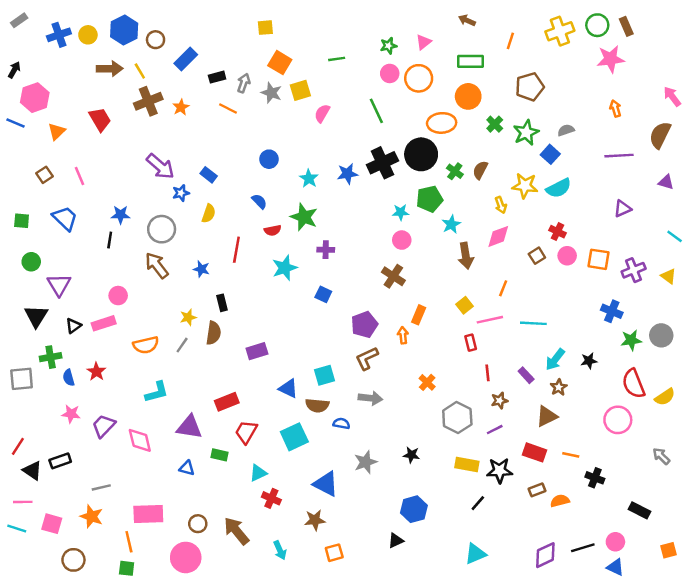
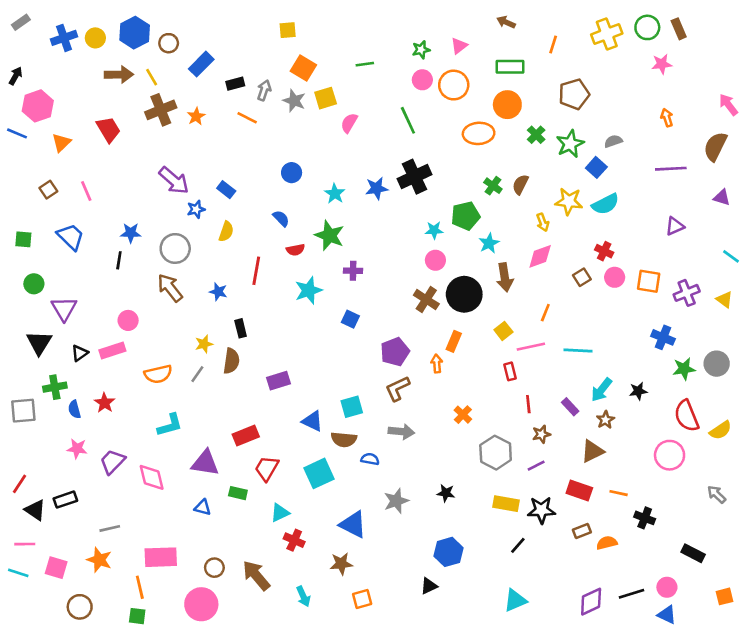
pink star: (611, 59) -> (662, 64), size x0.7
black circle: (421, 154) -> (464, 294), moved

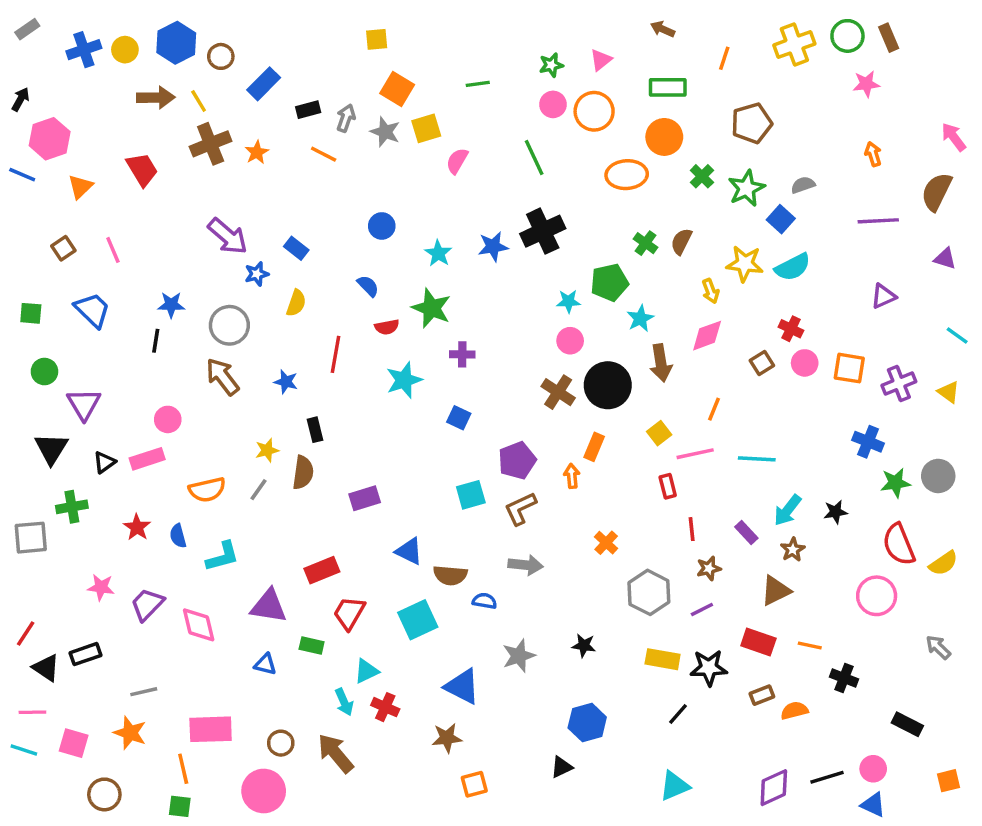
cyan square: (352, 407) -> (471, 495), moved
blue semicircle: (74, 409) -> (178, 536), moved
cyan arrow: (303, 596) -> (344, 702), moved

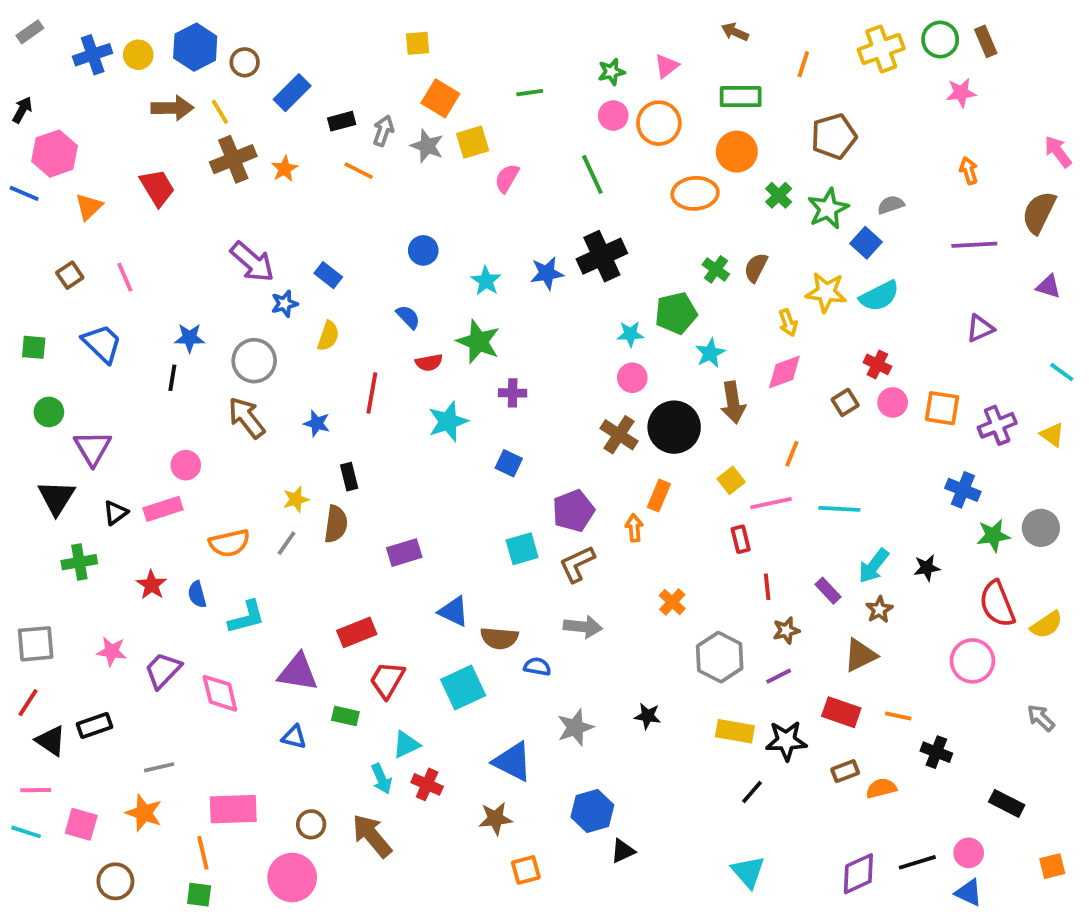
gray square: (31, 538) -> (36, 644), moved
blue hexagon: (587, 723) -> (592, 811), moved
cyan triangle: (675, 786) -> (748, 872), turned -48

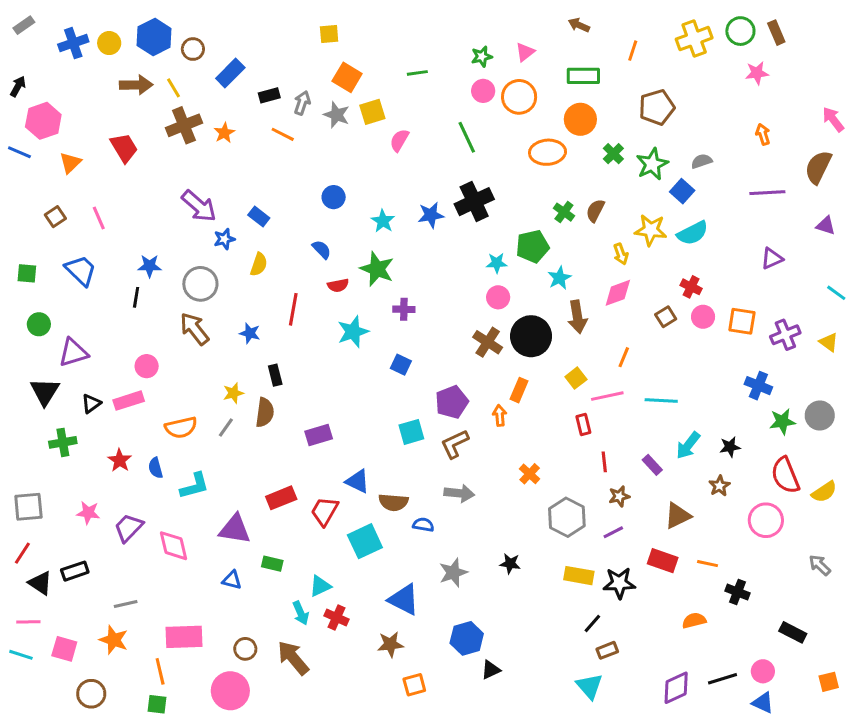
purple triangle: (93, 448) -> (73, 353), turned 44
brown star: (879, 610) -> (720, 486), moved
red trapezoid: (387, 680) -> (325, 511), moved
brown rectangle: (845, 771) -> (607, 650), moved

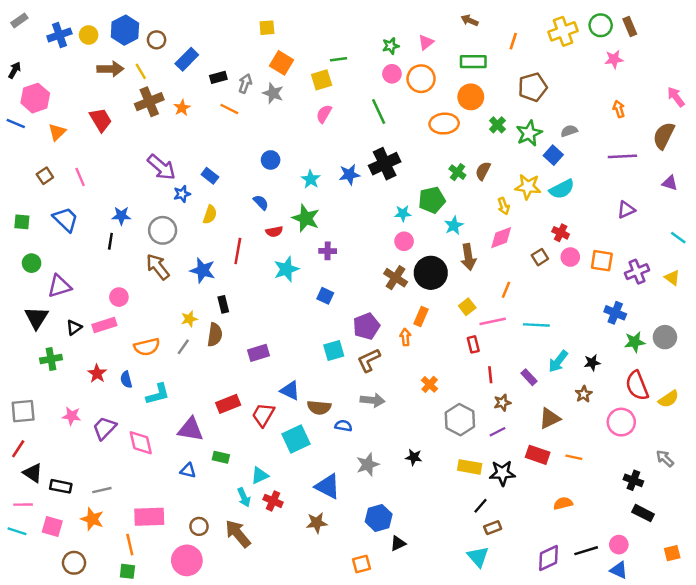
yellow square: (372, 112) -> (322, 80), moved
blue star: (250, 333) -> (203, 270), size x1.5
black rectangle: (75, 571) -> (61, 486), moved, turned 30
black cross: (737, 592) -> (633, 480), moved
orange square: (414, 685) -> (362, 564), moved

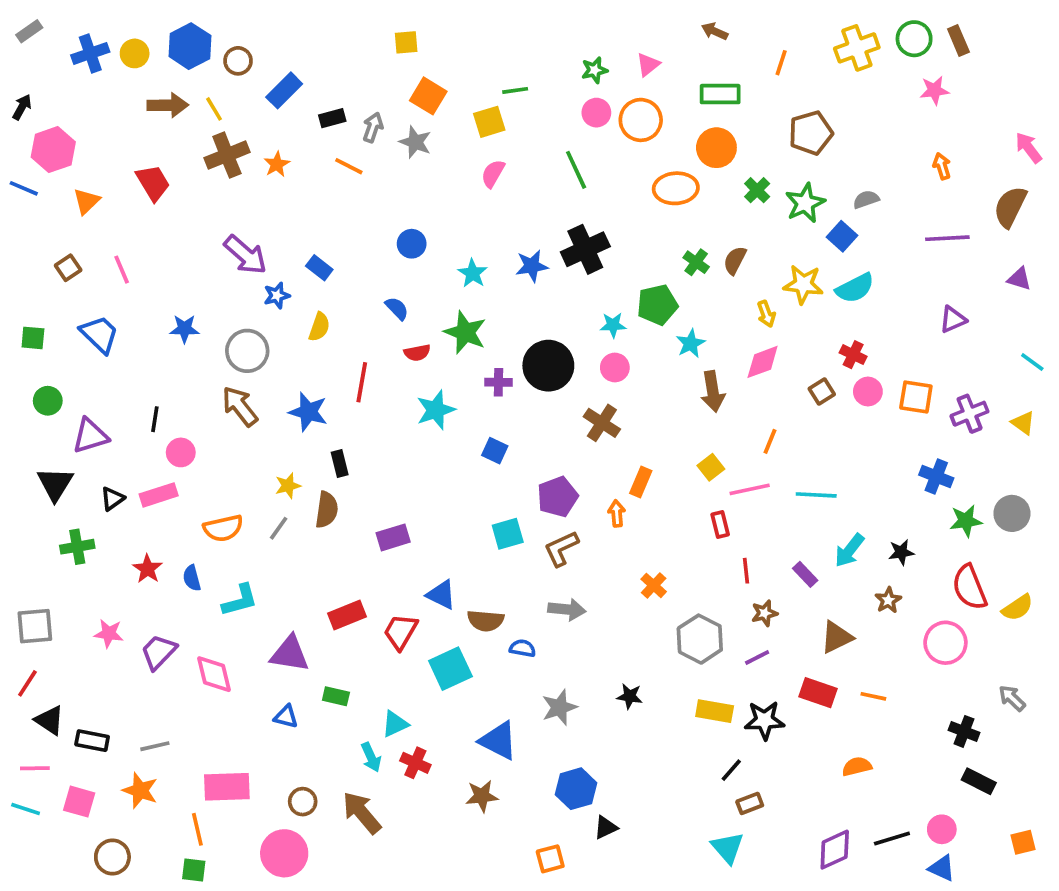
black line: (110, 241) -> (155, 419), moved
black circle: (431, 273) -> (548, 366), moved

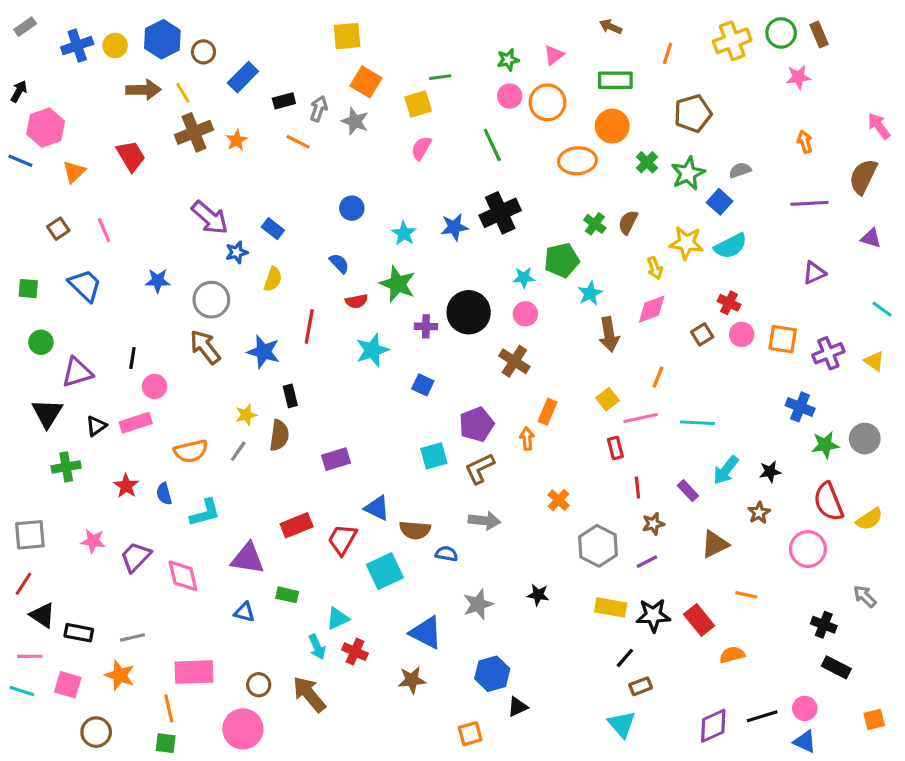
yellow square: (406, 42) -> (347, 36), size x1.4
red rectangle: (818, 693) -> (699, 620), moved, turned 32

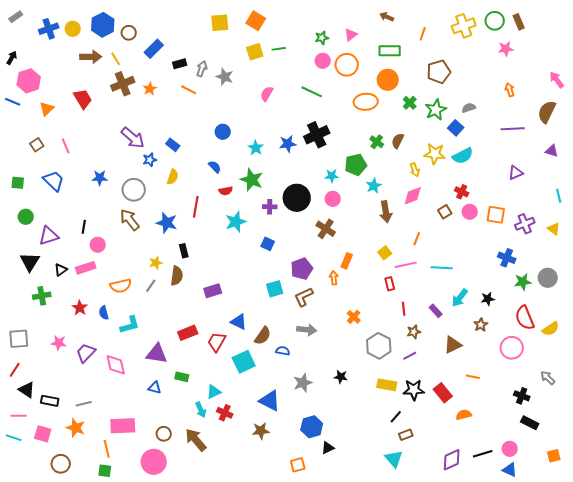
orange square: (366, 82) -> (256, 21), moved
yellow square: (418, 104) -> (255, 52), moved
green line: (492, 145) -> (312, 92), turned -40
cyan line: (882, 309) -> (559, 196), turned 40
brown semicircle: (415, 530) -> (263, 336), turned -60

